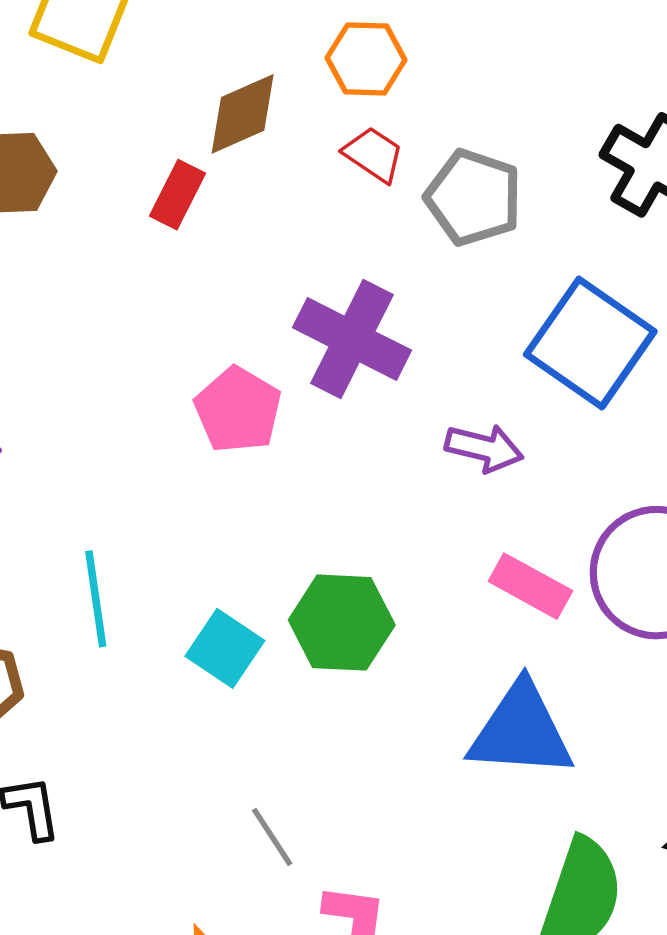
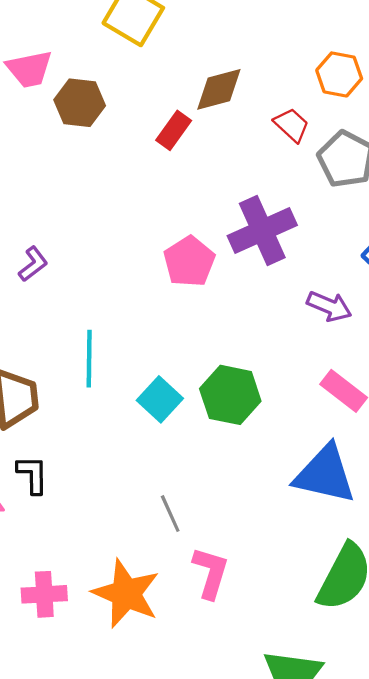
orange hexagon: (366, 59) -> (339, 74), moved
purple cross: (352, 339) -> (262, 231), turned 30

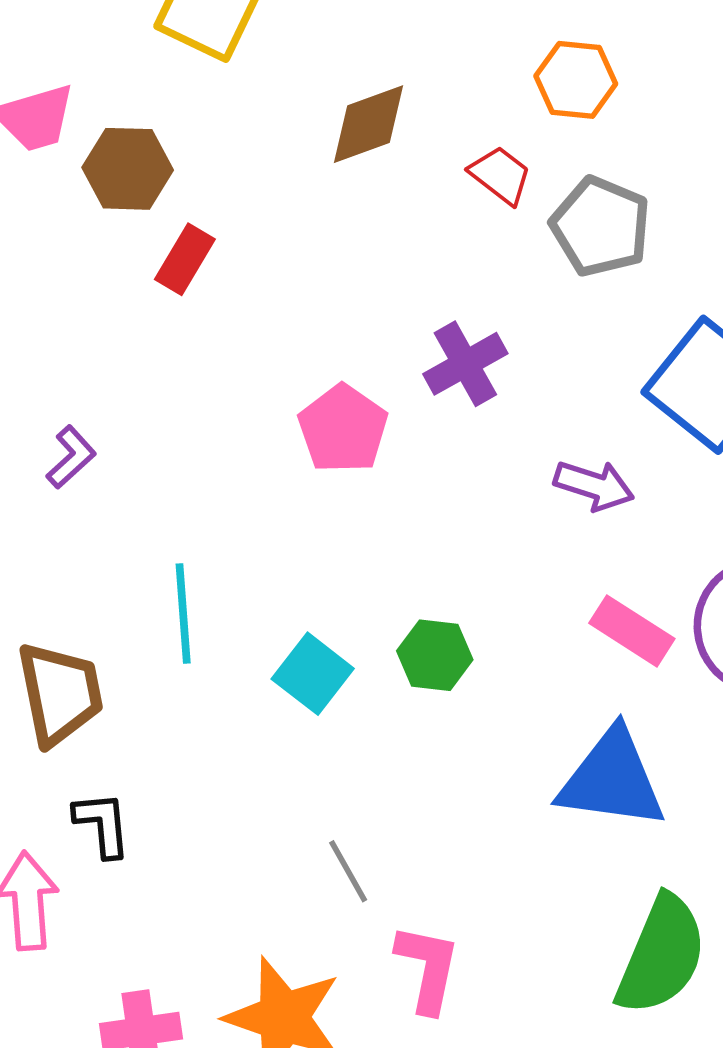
red rectangle: (174, 130) -> (185, 259), moved
purple cross: (262, 231) -> (465, 364), size x0.7
green hexagon: (230, 395) -> (435, 655), size x0.7

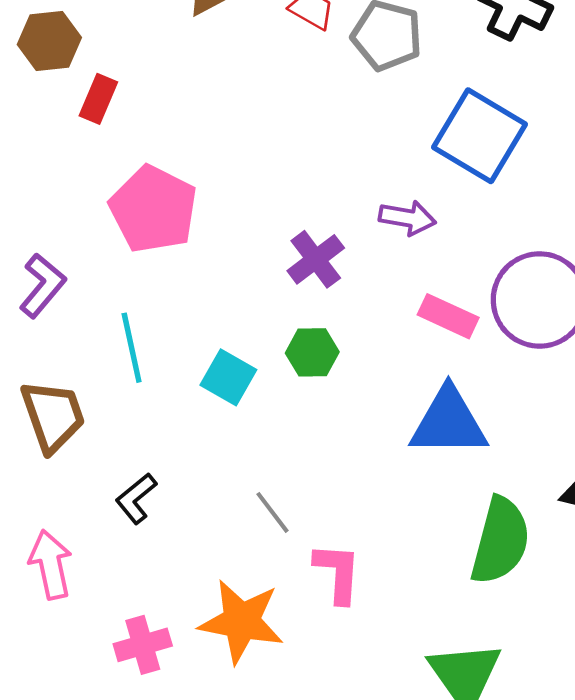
purple cross: (465, 364) -> (316, 259), moved
pink pentagon: (343, 429) -> (153, 209), moved, size x1.4
purple L-shape: (71, 457) -> (42, 286), moved, size x1.4
black L-shape: (102, 824) -> (136, 498), moved, turned -116

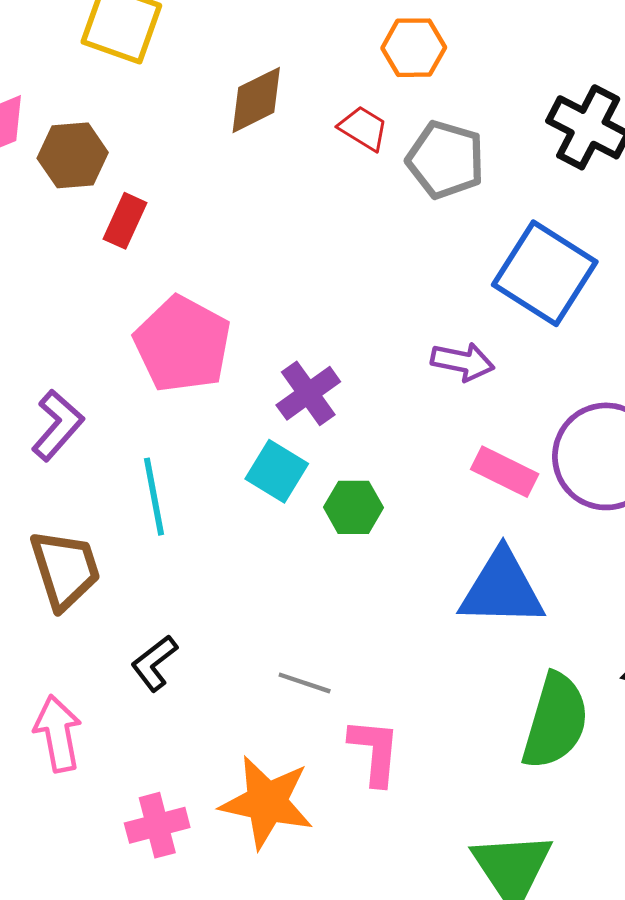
purple cross: (316, 259) -> (308, 393), moved
cyan square: (228, 377) -> (277, 471), moved
gray line: (273, 512) -> (305, 683), turned -36

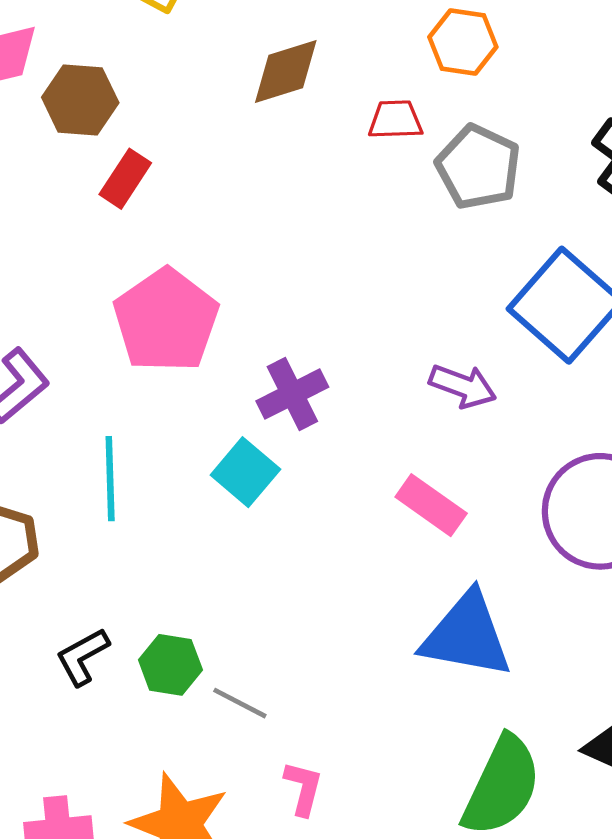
red trapezoid: (363, 128) -> (395, 120), turned -42
pink rectangle: (505, 472) -> (431, 505), moved
green hexagon: (353, 507) -> (170, 665), moved
pink L-shape: (375, 752) -> (303, 788), size x0.7

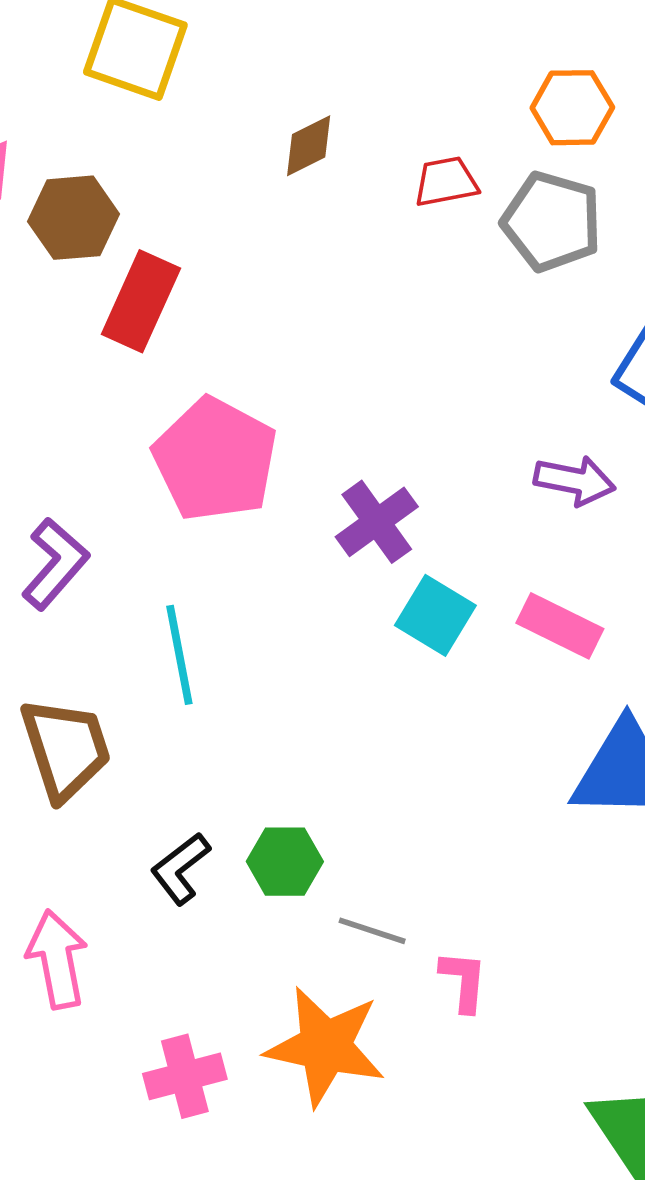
orange hexagon: (463, 42) -> (572, 108), moved
brown diamond: (286, 72) -> (309, 146), size x0.7
red rectangle: (125, 179) -> (141, 301), size x1.4
cyan square: (245, 472) -> (435, 615), moved
gray line: (240, 703) -> (372, 931), moved

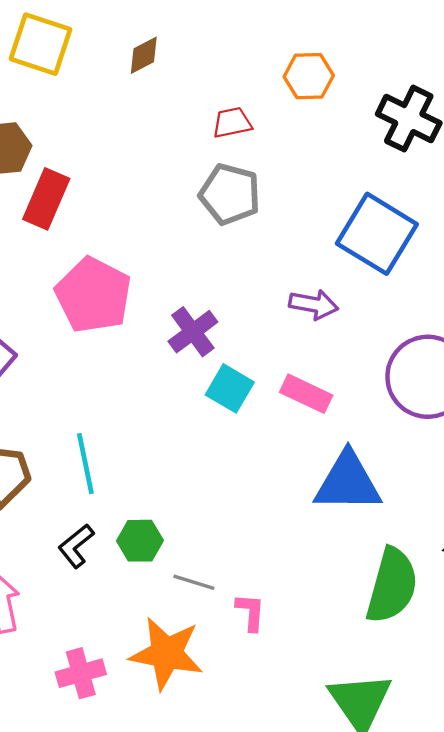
brown diamond: (309, 146) -> (144, 55), moved
gray pentagon: (552, 222) -> (230, 194), moved
cyan line: (179, 655) -> (85, 464), moved

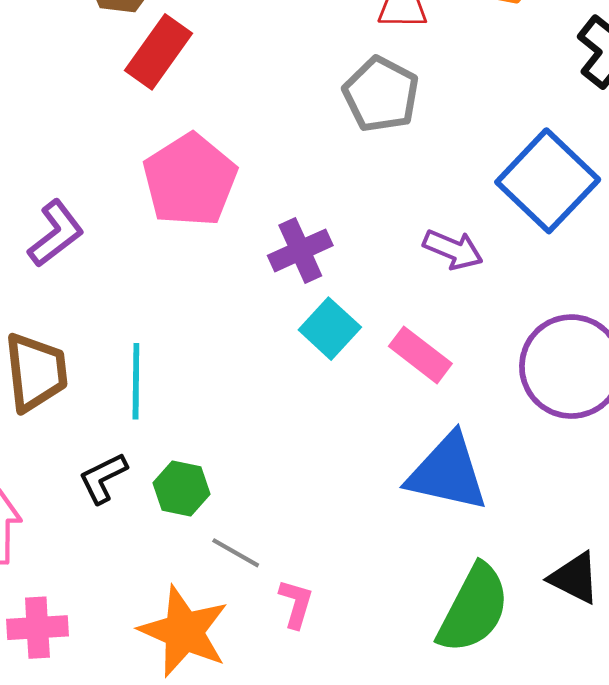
pink cross: (81, 673) -> (37, 628), moved

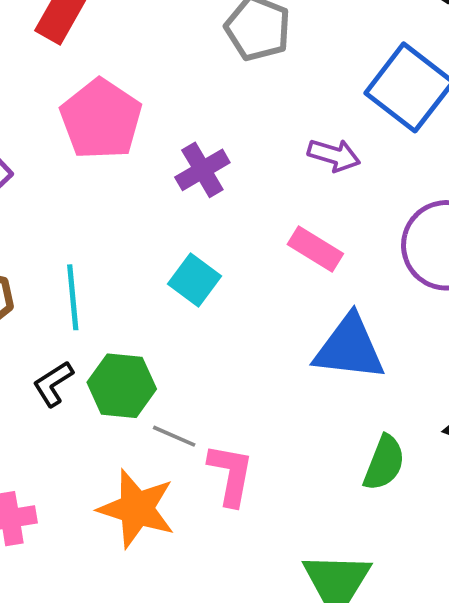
cyan square: (330, 329) -> (194, 280), moved
green hexagon: (182, 488) -> (122, 386), size x1.4
pink L-shape: (296, 604) -> (231, 474), size x1.5
green semicircle: (474, 609) -> (384, 463), size x0.7

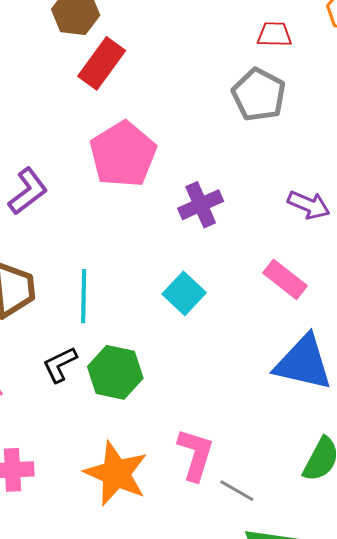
gray line: (174, 436) -> (237, 491), moved

